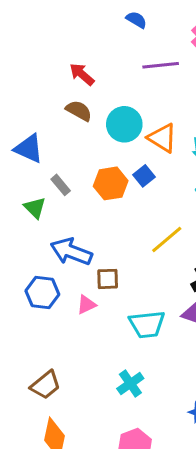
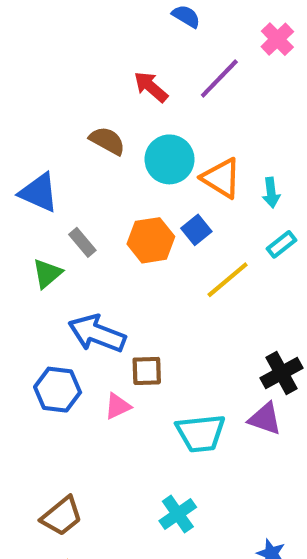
purple line: (161, 65) -> (219, 79), turned -40
red arrow: (82, 74) -> (151, 87), moved
green triangle: (35, 208) -> (47, 273), turned 35
yellow line: (167, 239) -> (228, 280), moved

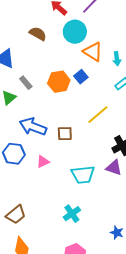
cyan circle: (170, 159) -> (75, 32), moved
yellow line: (228, 280) -> (98, 115), moved
brown square: (147, 371) -> (65, 134), moved

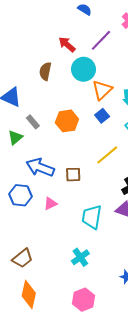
brown semicircle: (38, 34) -> (45, 71), turned -108
orange triangle: (93, 52) -> (102, 90), turned 45
blue square: (81, 77) -> (102, 116), moved
cyan trapezoid: (83, 175) -> (92, 217), turned 105

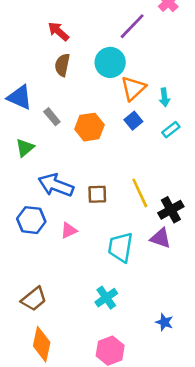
red arrow: (67, 44) -> (58, 31), moved
gray rectangle: (33, 122) -> (52, 117), moved
yellow line: (107, 155) -> (140, 193), moved, turned -75

